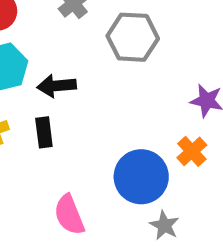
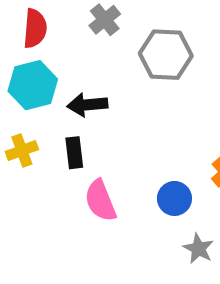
blue circle: (141, 177) -> (174, 198), size x0.6
pink semicircle: (69, 215) -> (100, 201), moved

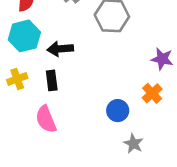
pink semicircle: (100, 201) -> (46, 119), moved

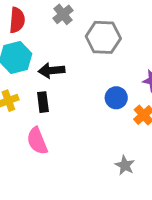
blue circle: (118, 111) -> (116, 98), moved

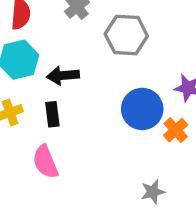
blue circle: (116, 98) -> (142, 109), size x1.5
gray star: (125, 165) -> (153, 192), turned 30

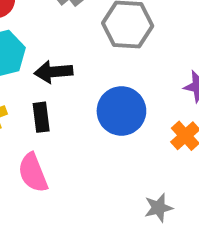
blue circle: (142, 109) -> (121, 111), moved

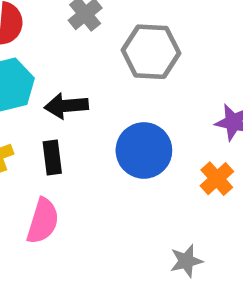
pink semicircle: (33, 173) -> (43, 221), turned -141

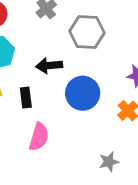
black arrow: (66, 106) -> (49, 65), moved
pink semicircle: (43, 221) -> (39, 137), moved

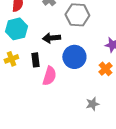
pink semicircle: (39, 137) -> (49, 76), moved

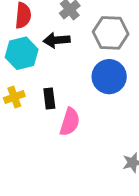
black arrow: (51, 38) -> (57, 40), moved
blue circle: (74, 57) -> (109, 77), moved

